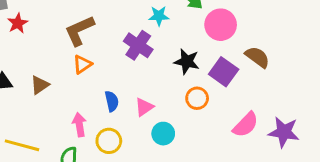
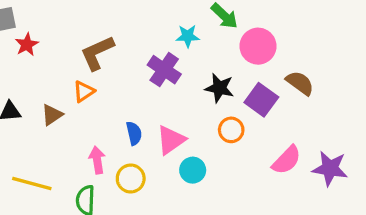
orange triangle: (82, 64) -> (84, 91), moved
pink triangle: (144, 107) -> (171, 140), size x1.4

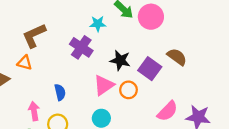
pink circle: (258, 46) -> (151, 17), moved
orange triangle: (84, 91) -> (25, 63), turned 49
pink triangle: (171, 140) -> (104, 85), moved

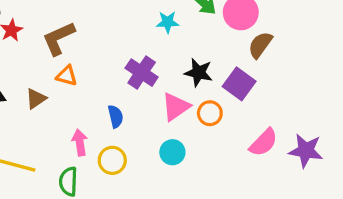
brown L-shape: (34, 36) -> (59, 38), moved
purple cross: (81, 47) -> (142, 73), moved
brown semicircle: (177, 57) -> (260, 45), moved, turned -90

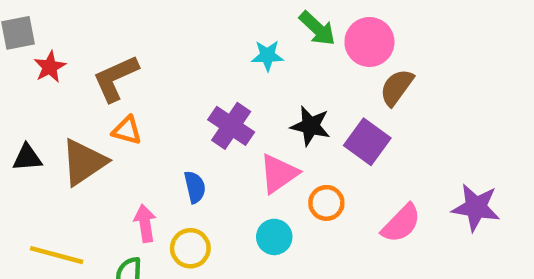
brown triangle: (36, 99) -> (84, 162), size x1.6
orange circle: (210, 113) -> (326, 203), moved
purple star: (306, 151) -> (476, 207), moved

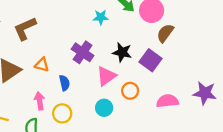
orange triangle: (127, 130) -> (42, 65), moved
pink semicircle: (401, 223) -> (167, 101), turned -140

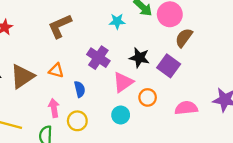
brown L-shape: (25, 29) -> (60, 26), moved

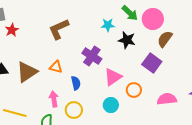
black star: (139, 58) -> (127, 40), moved

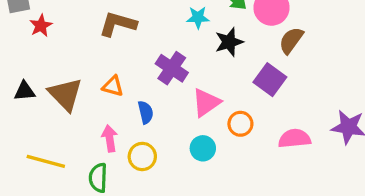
brown L-shape: (59, 29) -> (118, 24), turned 40
black star: (127, 40) -> (229, 42), turned -30
brown triangle: (27, 72) -> (65, 94), turned -40

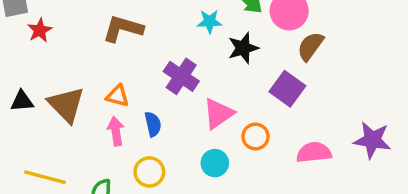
pink arrow: (110, 138) -> (116, 131), moved

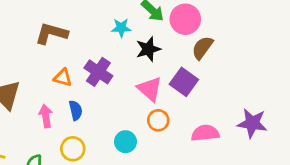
orange triangle: (118, 96) -> (63, 78), moved
pink triangle: (218, 114) -> (150, 89), moved, turned -44

